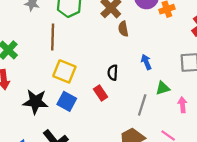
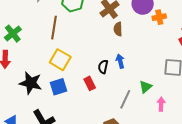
blue arrow: (146, 62) -> (120, 61), moved
green triangle: (163, 88) -> (146, 87), turned -32
blue square: (67, 101) -> (59, 87), turned 36

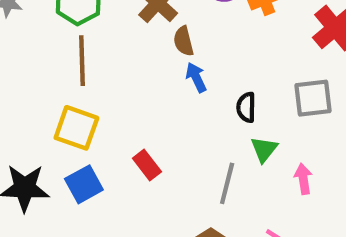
brown line: (54, 28) -> (82, 61), moved
blue arrow: (120, 61) -> (196, 77), moved
black semicircle: (103, 67) -> (246, 107), moved

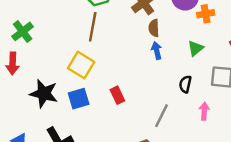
black semicircle: (246, 107) -> (185, 84), moved
green triangle: (264, 149) -> (195, 48), moved
pink arrow: (303, 179) -> (204, 111), moved

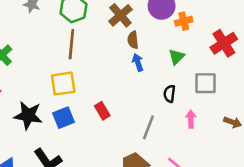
yellow square: (81, 65) -> (63, 84), turned -35

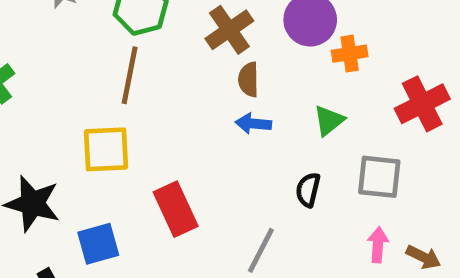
blue arrow: (138, 62) -> (253, 124), turned -72
red rectangle: (102, 111) -> (176, 209), size x1.5
blue square: (64, 118) -> (98, 244), moved
pink arrow: (191, 119) -> (378, 245), moved

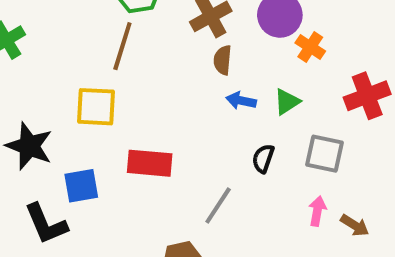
orange cross: (350, 54) -> (310, 47), turned 36
blue arrow: (253, 124) -> (241, 101), moved
red rectangle: (176, 209) -> (150, 163), turned -66

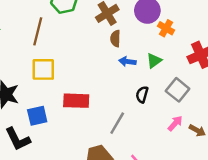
brown line: (122, 46) -> (38, 31), moved
gray square: (324, 154) -> (178, 90), turned 30
pink arrow: (317, 211) -> (175, 123), turned 35

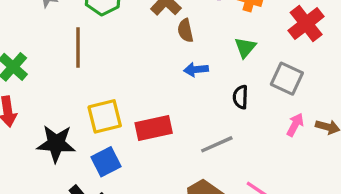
blue arrow: (127, 62) -> (196, 70), moved
yellow square: (43, 69) -> (105, 116), moved
gray line: (117, 123) -> (217, 144), turned 50

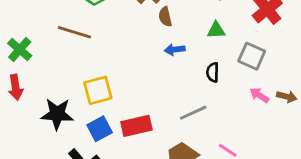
green triangle: (245, 47) -> (216, 30), turned 48
brown line: (78, 48) -> (74, 32), turned -72
pink arrow: (295, 125) -> (259, 95), turned -84
red rectangle: (154, 128) -> (136, 126), moved

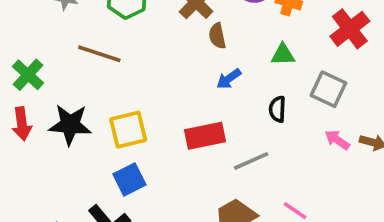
blue arrow: (175, 50) -> (229, 79), turned -30
black star: (57, 114) -> (70, 125), moved
red rectangle: (136, 126) -> (205, 136), moved

